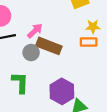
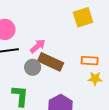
yellow star: (93, 27) -> (95, 78), moved

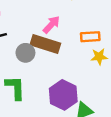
pink arrow: (38, 46) -> (51, 25), moved

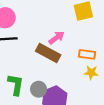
gray circle: (25, 53) -> (39, 89), moved

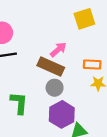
gray circle: (39, 89) -> (55, 88), moved

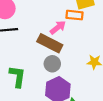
orange rectangle: (92, 65) -> (74, 15), moved

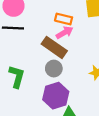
orange rectangle: (74, 15) -> (64, 19), moved

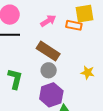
orange rectangle: (64, 19) -> (74, 25), moved
pink arrow: (65, 33) -> (48, 21), moved

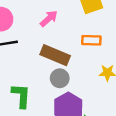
orange rectangle: (74, 25) -> (91, 40), moved

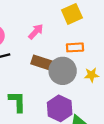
gray circle: (60, 78) -> (63, 71), moved, size x1.6

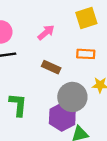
brown rectangle: (44, 63) -> (51, 67), size x0.7
gray circle: (63, 71) -> (72, 97), moved

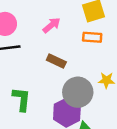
orange rectangle: (86, 54) -> (92, 37), moved

